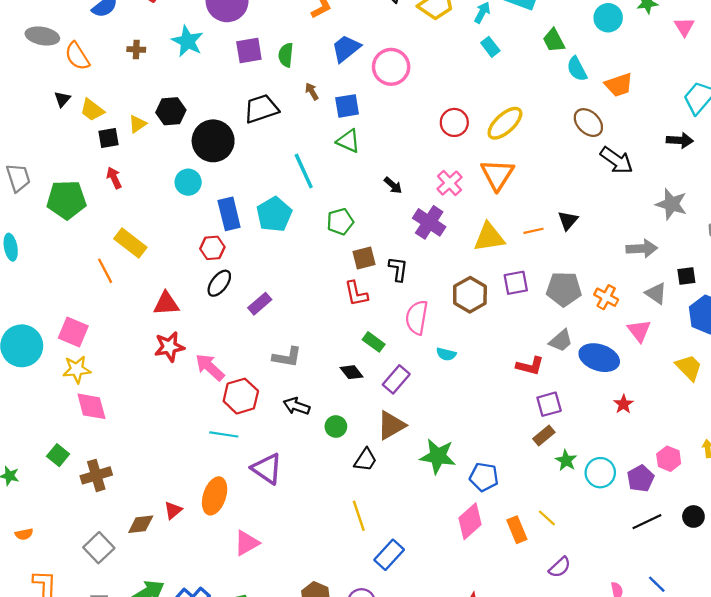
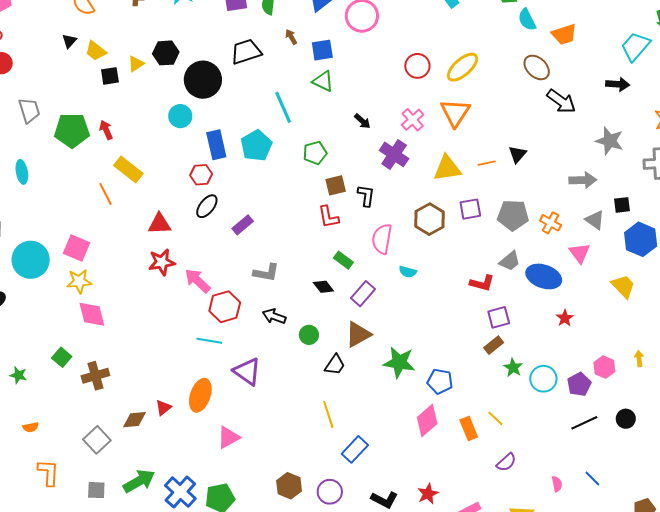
red arrow: (114, 178) -> (106, 130), moved

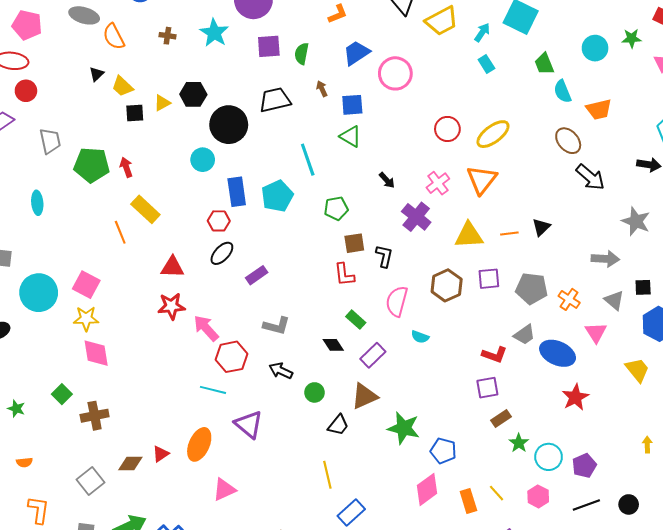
purple square: (499, 317) -> (487, 388), moved
red star: (565, 318) -> (575, 397), size x1.5
pink hexagon: (604, 367) -> (538, 496), moved

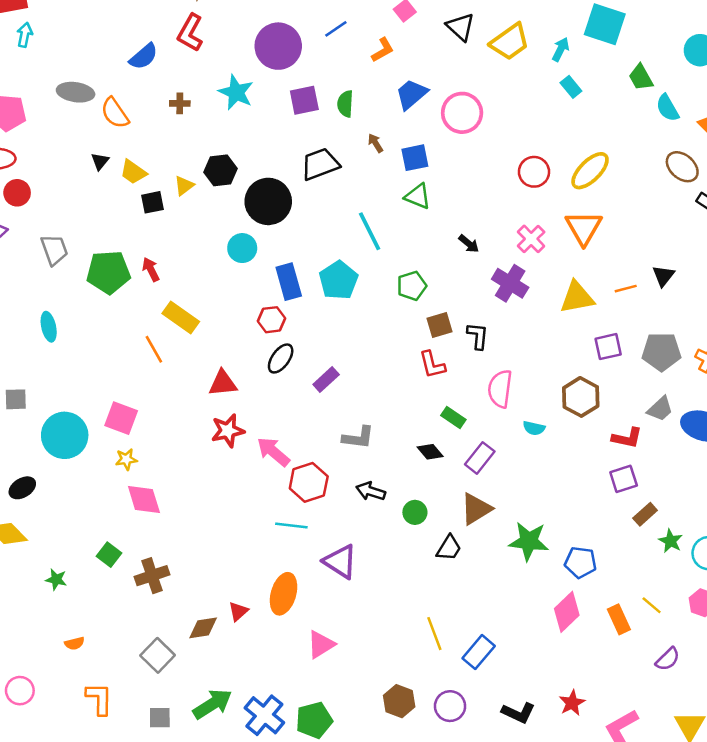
brown hexagon: (447, 285) -> (581, 397), moved
yellow star: (86, 319) -> (126, 459), size x0.7
yellow line: (327, 475) -> (434, 634), moved

